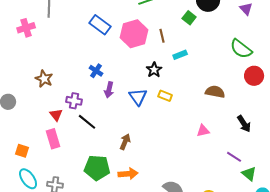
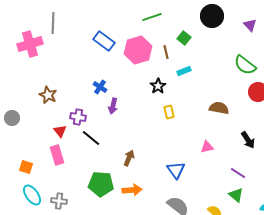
green square: (189, 18) -> (184, 38), moved
pink cross: (26, 28) -> (30, 44), size x1.4
yellow rectangle: (165, 96) -> (169, 112), turned 56
blue triangle: (138, 97) -> (176, 170), moved
green triangle: (249, 174) -> (236, 195), moved

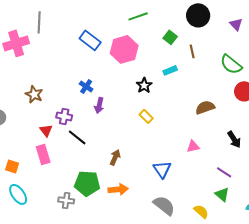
brown line: (166, 52) -> (192, 51), moved
brown semicircle: (219, 108) -> (205, 107), turned -30
yellow rectangle: (169, 112) -> (146, 116), moved, turned -32
gray cross: (59, 201) -> (66, 200), moved

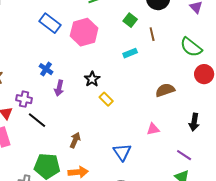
black star: (144, 85) -> (92, 79), moved
black arrow: (234, 139) -> (194, 122), turned 42

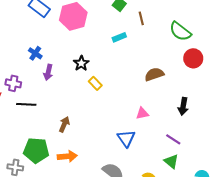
black line: (37, 120) -> (26, 104), turned -36
blue triangle: (122, 152) -> (126, 138), moved

